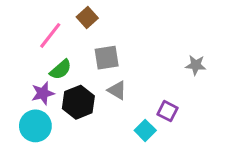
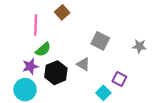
pink line: (50, 35) -> (36, 25), turned -36
gray square: (107, 58) -> (100, 41), moved, turned 36

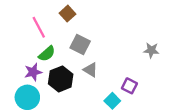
pink line: (36, 25) -> (39, 27), turned -30
gray square: (100, 41) -> (80, 45), moved

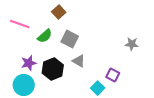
pink line: (39, 27) -> (20, 24), moved, turned -42
green semicircle: (47, 54) -> (45, 36), moved

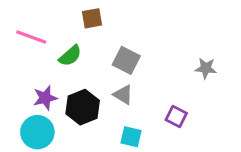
brown square: (59, 12) -> (92, 18), turned 32
gray square: (70, 39) -> (126, 60), moved
cyan square: (98, 88) -> (131, 137), moved, turned -32

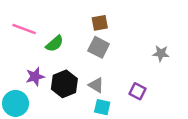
brown square: (92, 18) -> (100, 23), moved
gray triangle: (123, 95) -> (96, 85), moved
cyan circle: (37, 132) -> (16, 103), moved

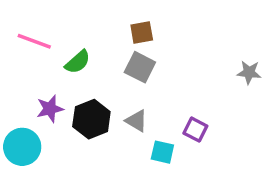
gray star: (161, 53) -> (249, 72), moved
cyan square: (102, 107) -> (162, 152), moved

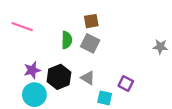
green semicircle: (78, 62) -> (67, 40), moved, turned -48
cyan circle: (22, 147) -> (34, 95), moved

